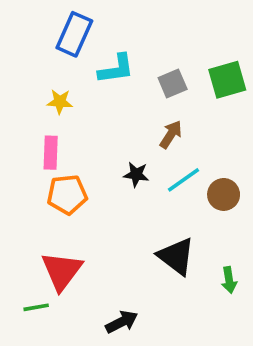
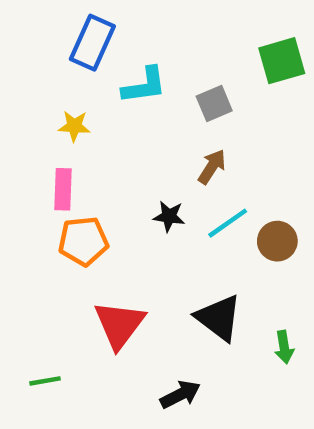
green square: (227, 80) -> (282, 61), moved
red triangle: (62, 271) -> (119, 325), moved
black arrow: (122, 322) -> (180, 394), moved

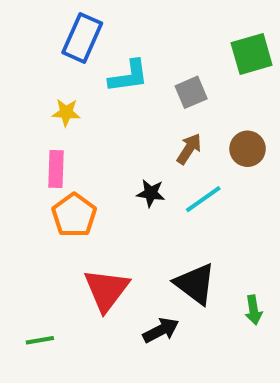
orange pentagon: (83, 241) -> (74, 215), turned -30
brown circle: (277, 241) -> (248, 149), moved
black arrow: (180, 394) -> (161, 330), moved

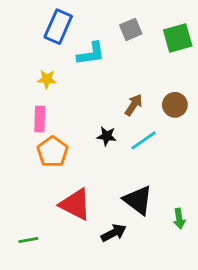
gray square: (191, 92) -> (131, 29), moved
red triangle: (106, 290) -> (75, 204), turned -40

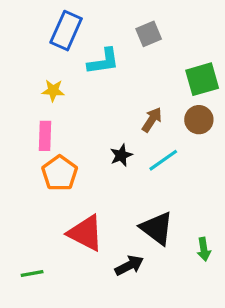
green square: (178, 38) -> (202, 79), moved
black star: (107, 136) -> (121, 155), turned -30

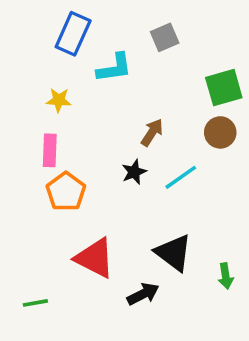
brown arrow: (152, 120) -> (152, 132), moved

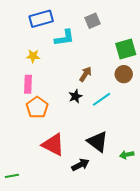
blue rectangle: (73, 34) -> (41, 19), turned 50
green arrow: (226, 276) -> (127, 155), turned 88
green line: (35, 303) -> (12, 176), moved

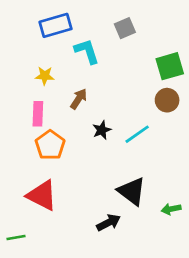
cyan L-shape: (64, 38) -> (87, 51), turned -100
brown arrow: (85, 74) -> (79, 99), moved
red triangle: (53, 145) -> (42, 195), moved

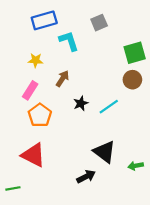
pink rectangle: (38, 114) -> (30, 90), turned 30

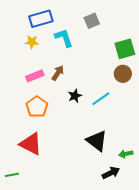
yellow star: (36, 60) -> (32, 42), moved
pink rectangle: (30, 90) -> (35, 76), moved, turned 36
black arrow: (86, 177) -> (111, 173), moved

